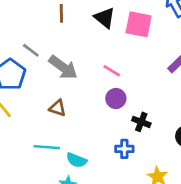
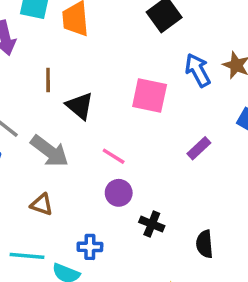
black triangle: (105, 18) -> (80, 106), moved
blue cross: (124, 149) -> (90, 247), moved

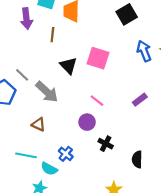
brown line: (48, 80) -> (52, 35), moved
pink square: (150, 96) -> (98, 58), moved
pink line: (114, 156) -> (97, 101), moved
blue cross: (90, 247) -> (66, 154), turned 32

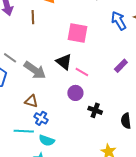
black triangle: (68, 66) -> (64, 62), moved
blue cross: (66, 154) -> (41, 118), moved

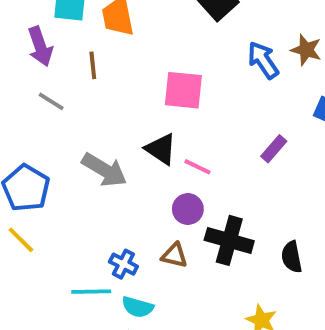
gray line: (10, 58) -> (51, 101), moved
brown triangle: (31, 101) -> (174, 255), moved
black cross: (95, 110) -> (229, 240), size x1.6

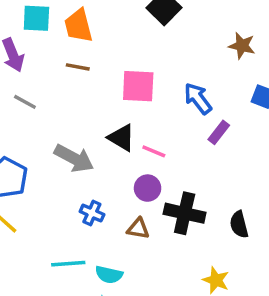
blue arrow: (263, 60) -> (198, 99), moved
brown line: (93, 65) -> (78, 67), moved, turned -70
blue cross: (123, 264) -> (92, 213), moved

